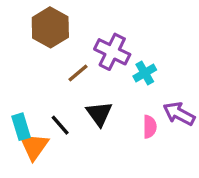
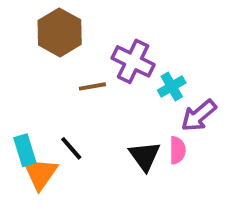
brown line: (78, 73) -> (92, 86), turned 30
black triangle: (99, 114) -> (145, 156), moved
purple arrow: (179, 114) -> (199, 115), moved, turned -68

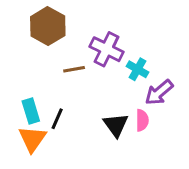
cyan cross: (172, 86) -> (137, 69), turned -30
black line: (71, 148) -> (57, 119), turned 65
cyan rectangle: (25, 150) -> (31, 111), moved

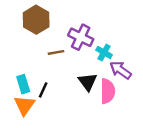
purple arrow: (159, 92) -> (120, 70), turned 75
pink semicircle: (142, 120) -> (108, 91), size x1.5
black triangle: (116, 125) -> (88, 82), moved

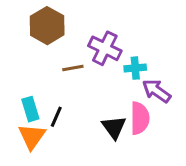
cyan cross: (104, 52) -> (135, 68), turned -35
black triangle: (88, 82) -> (114, 127), moved

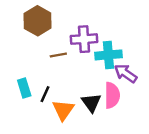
purple cross: (105, 48) -> (84, 39), turned -30
cyan cross: (135, 68) -> (108, 55), size x1.5
orange triangle: (32, 136) -> (63, 110), moved

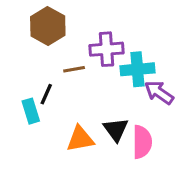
black line: (45, 94) -> (46, 94), moved
pink semicircle: (112, 95) -> (142, 142), moved
orange triangle: (63, 110) -> (80, 139), turned 45

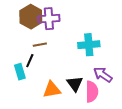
purple cross: (107, 49) -> (49, 19), moved
brown line: (74, 69) -> (40, 45), moved
purple arrow: (159, 92) -> (103, 75), moved

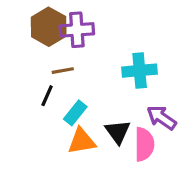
cyan rectangle: (20, 72) -> (75, 113), moved, turned 56

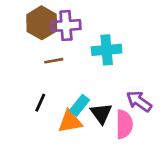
cyan cross: (140, 71) -> (107, 50), moved
black line: (47, 96) -> (40, 103), moved
cyan rectangle: (75, 113) -> (80, 105), moved

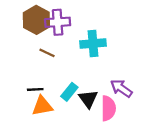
brown line: (54, 61) -> (47, 53), turned 35
black line: (40, 103) -> (35, 89), turned 63
orange triangle: (70, 122) -> (42, 106), moved

